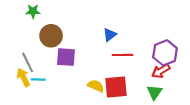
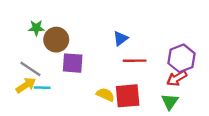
green star: (33, 11) -> (36, 28), moved
gray line: (28, 62) -> (30, 69), turned -30
yellow arrow: (23, 77) -> (26, 85), turned 84

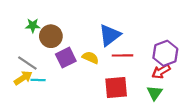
blue triangle: (121, 38) -> (110, 35), size x1.6
purple square: (73, 63) -> (66, 58), turned -30
yellow semicircle: (105, 95) -> (90, 58), moved

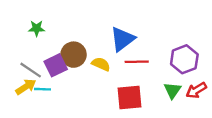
brown circle: (51, 36) -> (74, 55), moved
purple square: (66, 58) -> (56, 65), moved
red arrow: (161, 71) -> (196, 90), moved
green triangle: (155, 93) -> (172, 90), moved

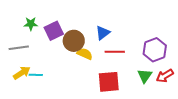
blue triangle: (122, 39) -> (103, 33), size x0.7
brown circle: (74, 55) -> (74, 41), moved
purple square: (56, 65) -> (54, 31), moved
gray line: (31, 70) -> (19, 48), moved, turned -42

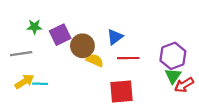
green triangle: (145, 76) -> (173, 76), moved

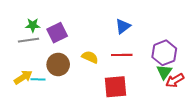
blue triangle: (115, 37) -> (123, 26), moved
brown circle: (82, 46) -> (58, 64), moved
gray line: (21, 54) -> (28, 40), moved

